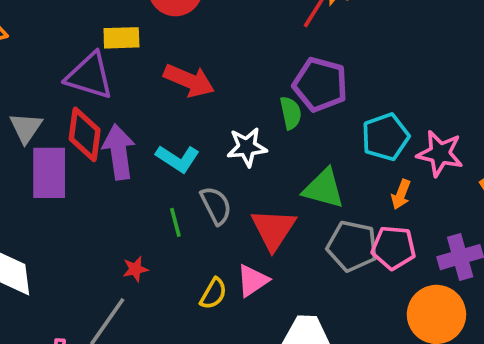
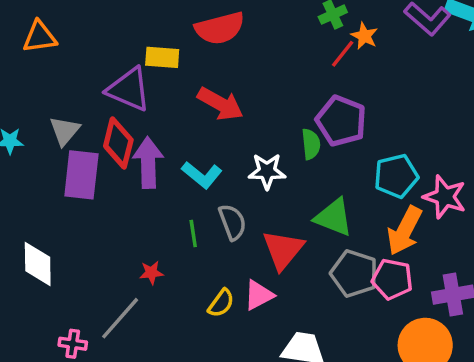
orange arrow: (401, 194) -> (405, 231), size x1.8

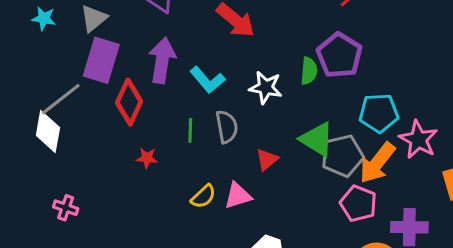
red diamond: (118, 143) -> (129, 102), moved
red triangle: (283, 250) -> (267, 160), size x0.6
gray pentagon: (354, 273) -> (342, 156), moved, turned 30
gray line: (120, 318) -> (61, 99), moved

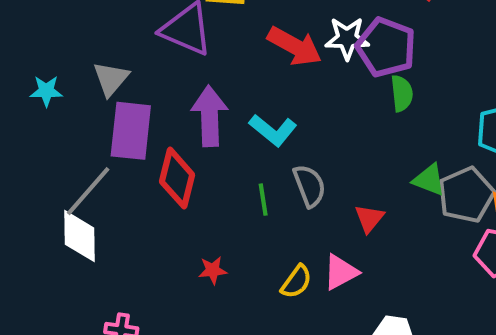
purple pentagon: (339, 55) -> (386, 47), moved
white star: (266, 88) -> (347, 38), moved
green triangle: (317, 139) -> (429, 180), size x0.7
red star: (147, 158) -> (213, 270), moved

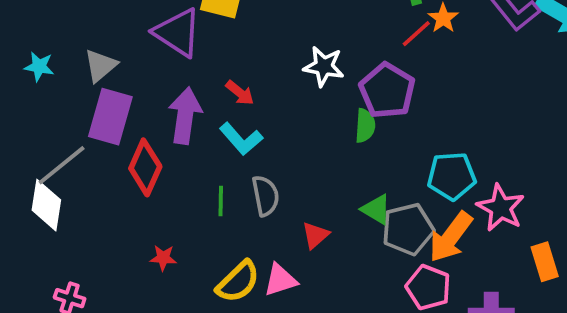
red arrow: (295, 46) -> (240, 93), moved, size x0.6
purple pentagon: (386, 47) -> (387, 91), moved
yellow semicircle: (296, 282) -> (238, 282), size x1.4

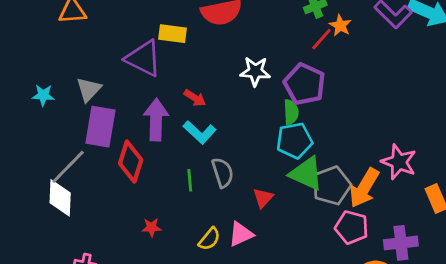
cyan pentagon: (452, 176) -> (294, 141), moved
green triangle: (376, 209) -> (306, 174), size x1.5
yellow semicircle: (238, 282) -> (209, 239), size x0.7

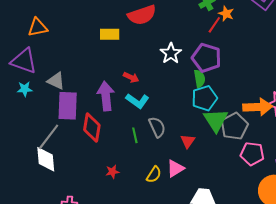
purple triangle: (143, 58) -> (24, 61), moved
white star: (255, 71) -> (171, 53), turned -30
gray triangle: (89, 89) -> (56, 81), turned -42
green triangle: (306, 174) -> (216, 120), turned 40
orange arrow: (364, 188) -> (258, 107), moved, turned -116

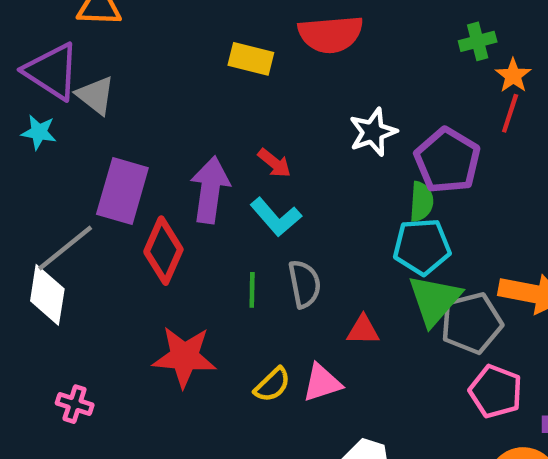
red line: (214, 25) -> (510, 113), moved, turned -30
gray triangle: (56, 81) -> (96, 95), moved
red triangle: (188, 141) -> (363, 330), turned 42
red star: (112, 172) -> (184, 357), size x2.0

